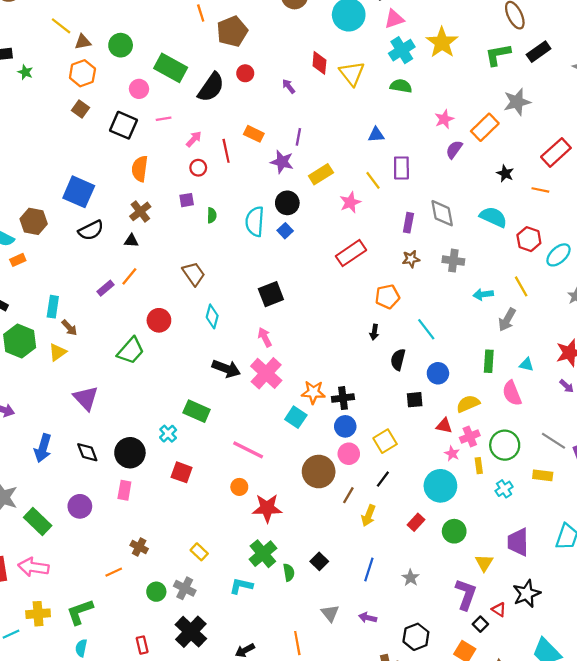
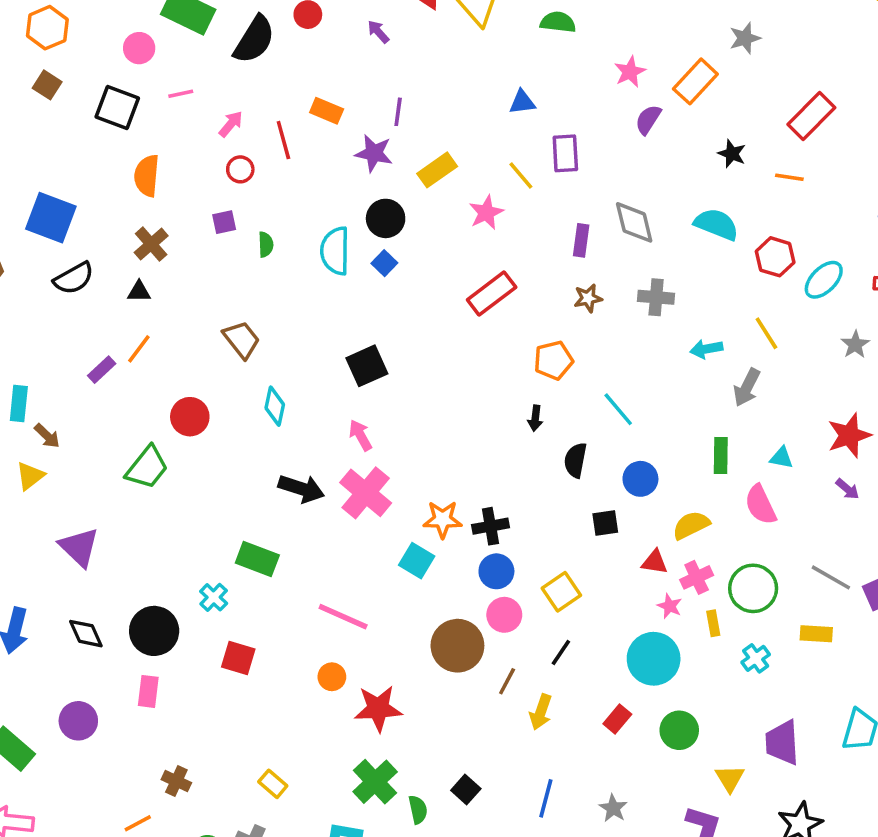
gray star: (517, 102) -> (745, 38), size x0.7

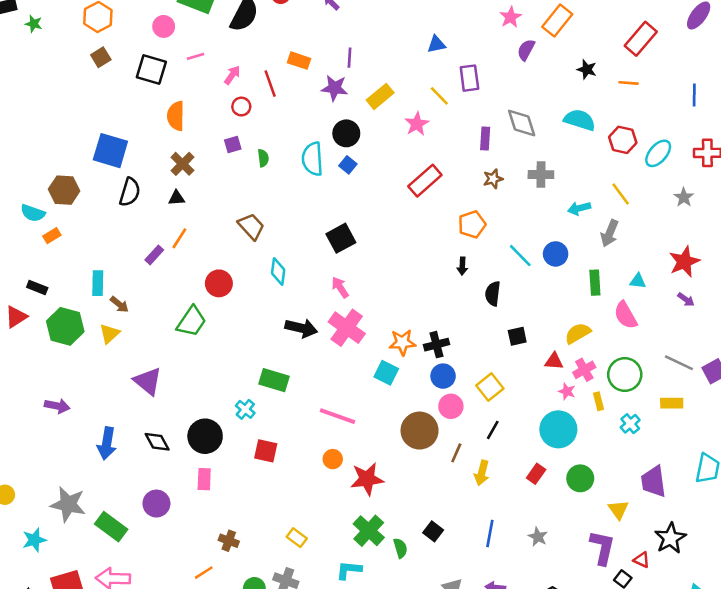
brown square: (47, 85) -> (101, 57), turned 30
black semicircle: (74, 278) -> (130, 192), turned -40
blue circle: (640, 479) -> (556, 254), moved

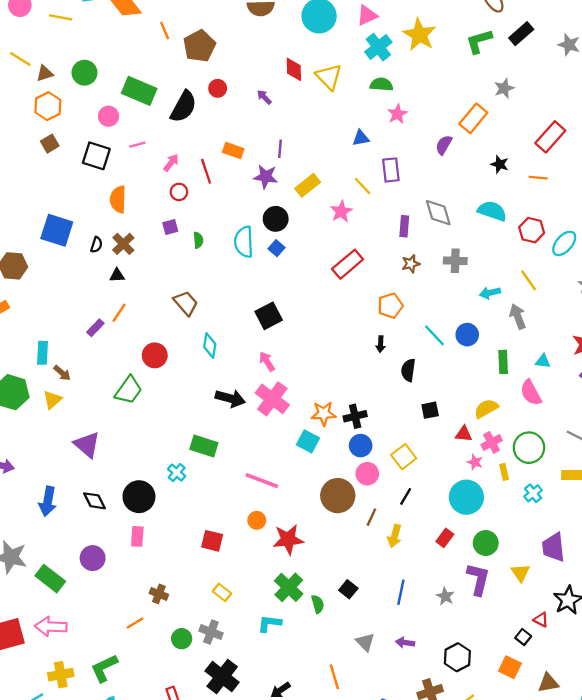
pink star: (511, 17) -> (397, 114), moved
black semicircle: (130, 192) -> (96, 245), moved, size x0.6
gray arrow: (610, 233) -> (518, 317), turned 135
red square: (266, 451) -> (212, 541), moved
purple L-shape: (602, 548) -> (478, 579), moved

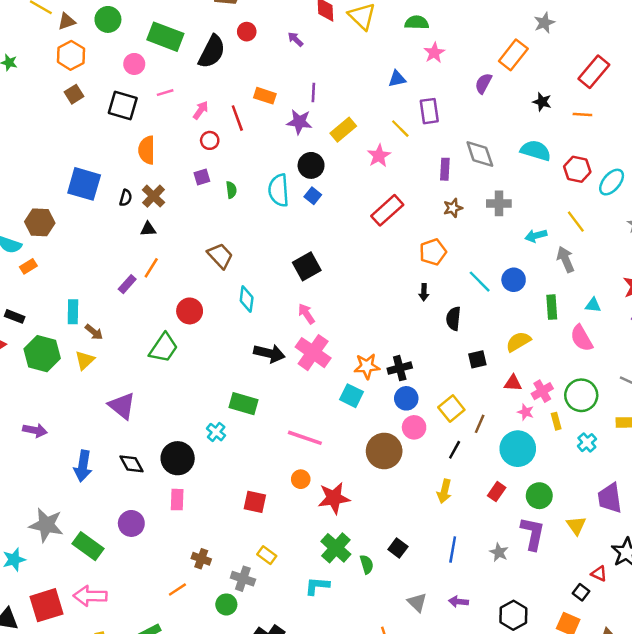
yellow semicircle: (486, 409) -> (518, 342), moved
brown line: (371, 517) -> (480, 424), moved
gray cross: (211, 632) -> (243, 579), moved

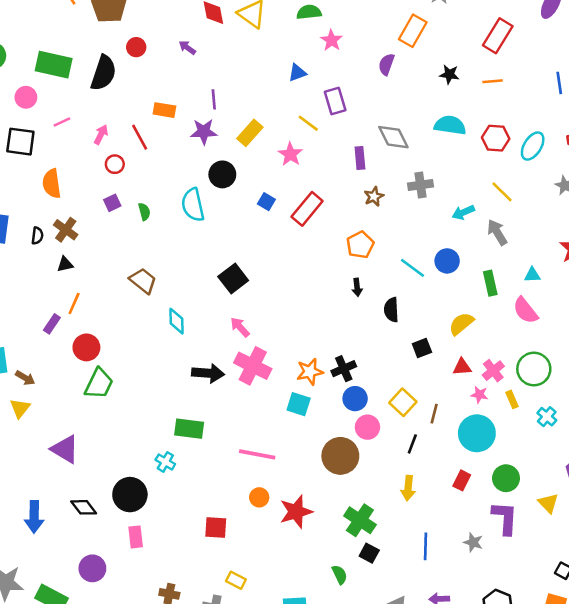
blue square: (313, 196) -> (266, 202), moved
red circle: (190, 311) -> (86, 347), moved
green cross: (336, 548) -> (360, 520), moved

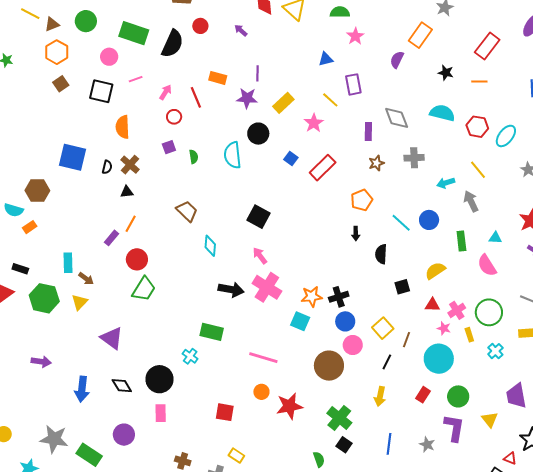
black square: (233, 279) -> (258, 217), turned -30

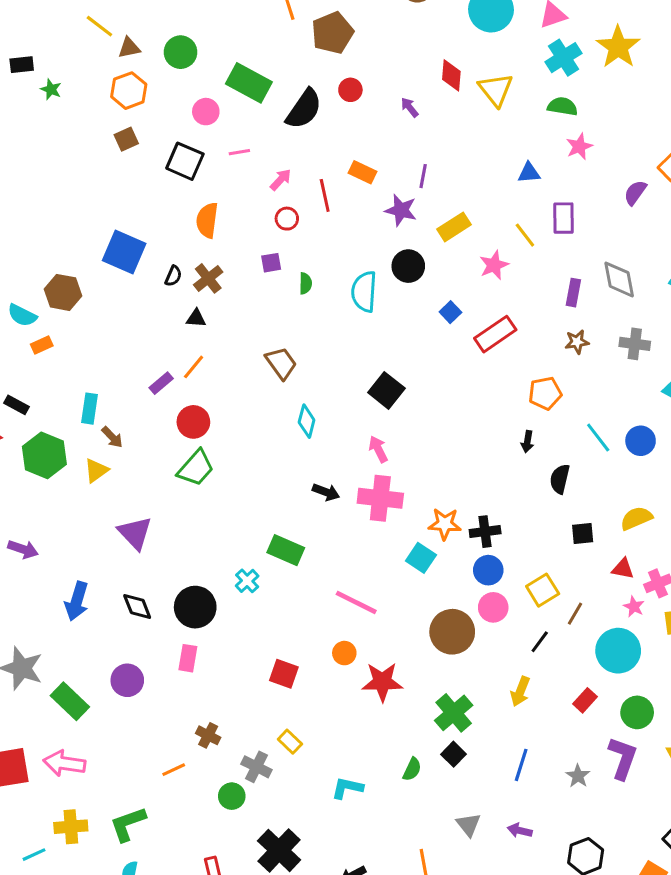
pink cross: (267, 287) -> (380, 498), turned -36
black arrow: (231, 290) -> (326, 492), size x0.7
green semicircle: (319, 459) -> (412, 769), turned 35

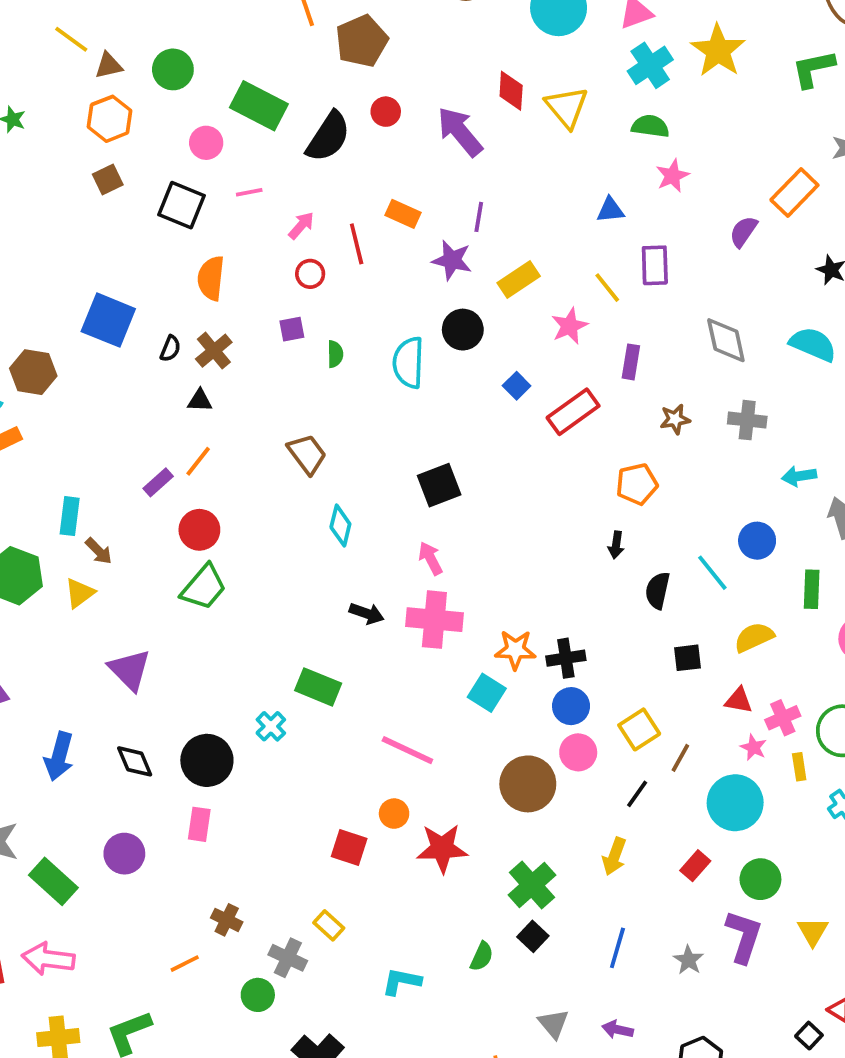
purple arrow: (410, 107) -> (460, 132), size x2.0
purple rectangle: (573, 293) -> (631, 362), moved
black square: (386, 390) -> (439, 485), turned 32
cyan line: (598, 437) -> (712, 573), moved
red square: (284, 674) -> (349, 847), moved

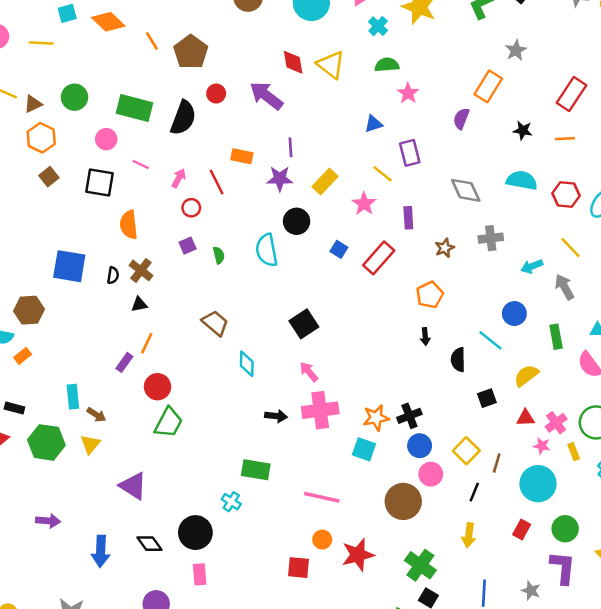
cyan cross: (650, 65) -> (378, 26), size x0.7
pink line: (249, 192) -> (141, 165), turned 49

